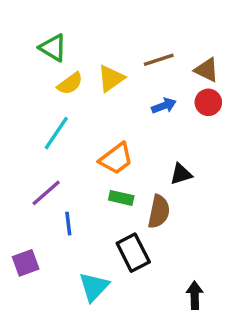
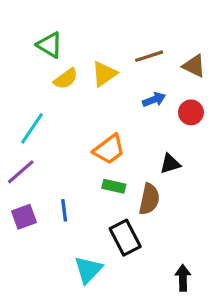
red circle: (208, 102) -> (191, 112), moved
cyan line: (56, 133) -> (32, 128), moved
purple line: (46, 193) -> (21, 172), moved
purple square: (26, 263) -> (24, 217), moved

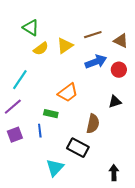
blue arrow: (154, 100) -> (96, 62), size x1.5
black triangle: (170, 164) -> (115, 102), moved
green rectangle: (114, 186) -> (51, 114), moved
black rectangle: (125, 238) -> (78, 148), turned -35

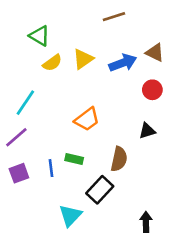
brown line: (93, 35) -> (114, 17), moved
blue arrow: (96, 62) -> (123, 63), moved
green rectangle: (51, 114) -> (74, 159), moved
black rectangle: (78, 148) -> (100, 190), turned -75

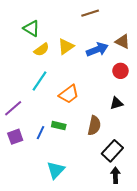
cyan line: (25, 103) -> (39, 81), moved
blue line: (51, 168) -> (41, 133), turned 32
black rectangle: (100, 190) -> (112, 151), moved

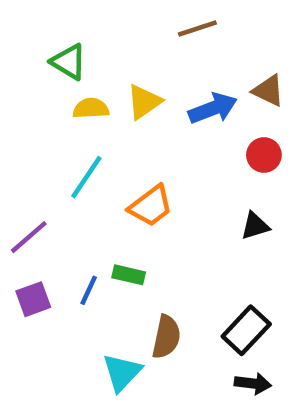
yellow semicircle: (42, 50) -> (91, 108), turned -147
brown semicircle: (94, 126) -> (166, 337), moved
black arrow: (115, 175) -> (253, 383), turned 98

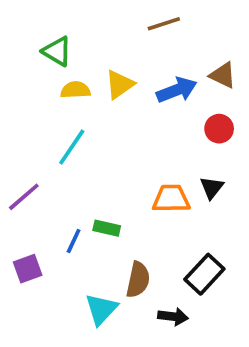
orange trapezoid: (151, 206) -> (171, 199), moved, turned -144
black triangle: (255, 226) -> (212, 188), turned -35
purple square: (33, 299) -> (28, 269), moved
black arrow: (253, 383) -> (173, 317), moved

